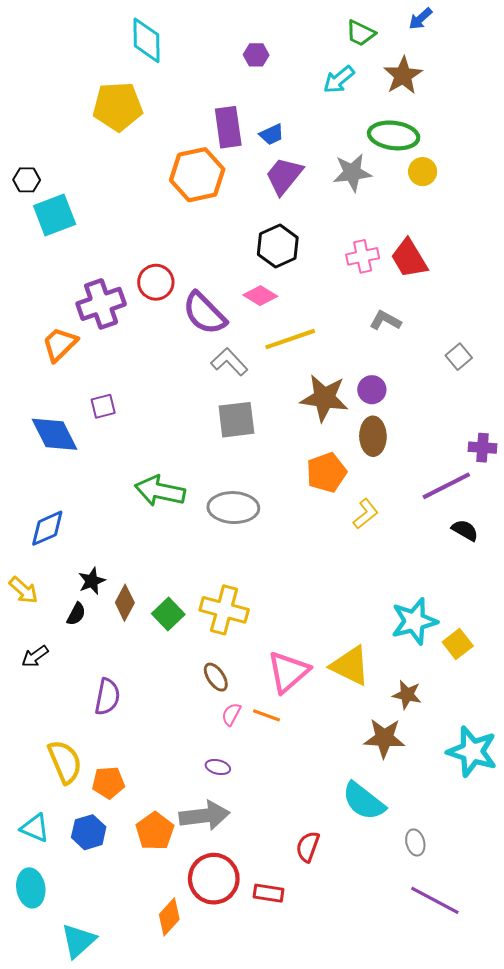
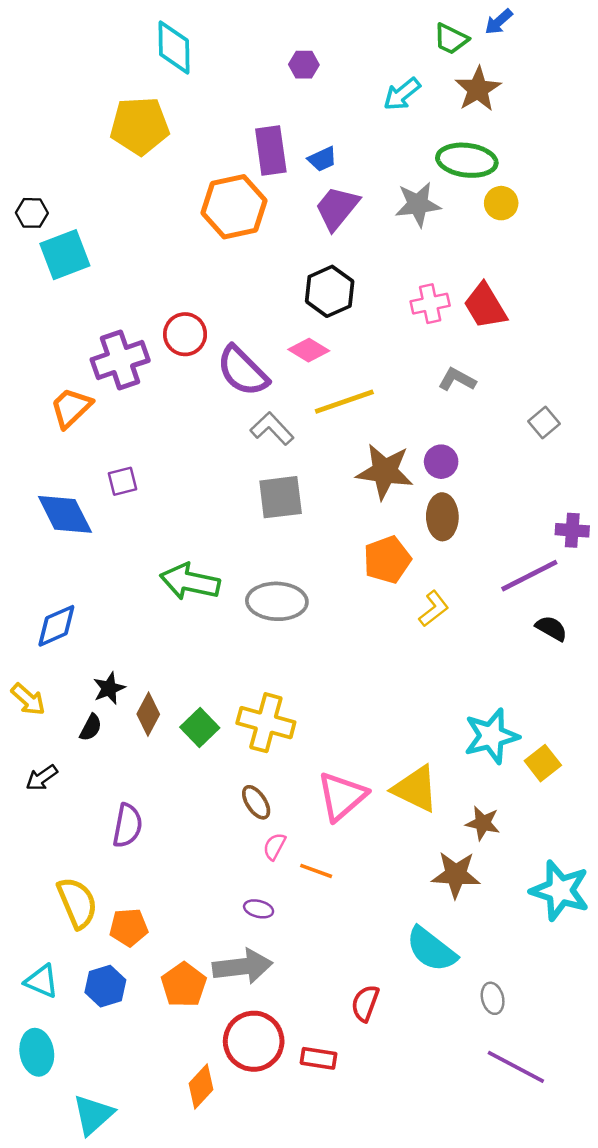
green trapezoid: (361, 33) -> (451, 39), moved
orange line: (266, 715) -> (316, 871), moved

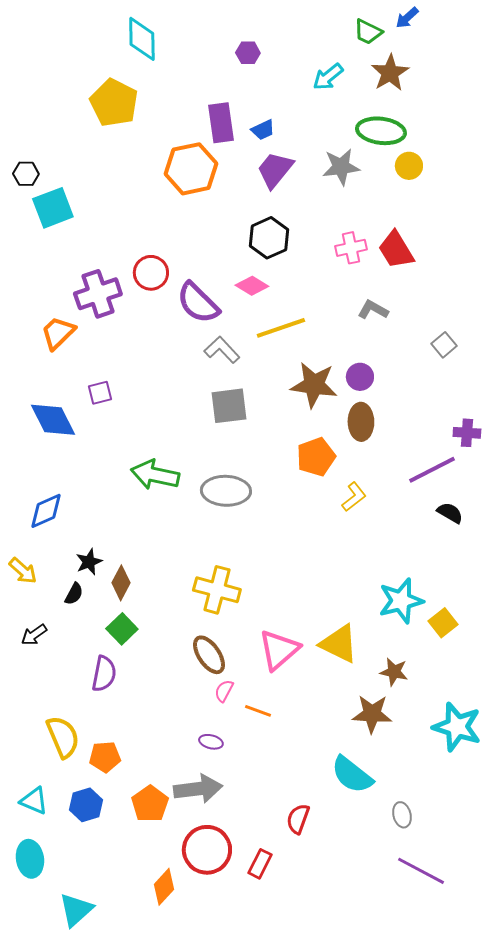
yellow pentagon: (140, 126) -> (114, 103), turned 30
green square: (200, 728) -> (122, 629), moved
brown ellipse: (256, 802) -> (209, 655), size x1.4
red rectangle: (319, 1058) -> (260, 864), turned -72

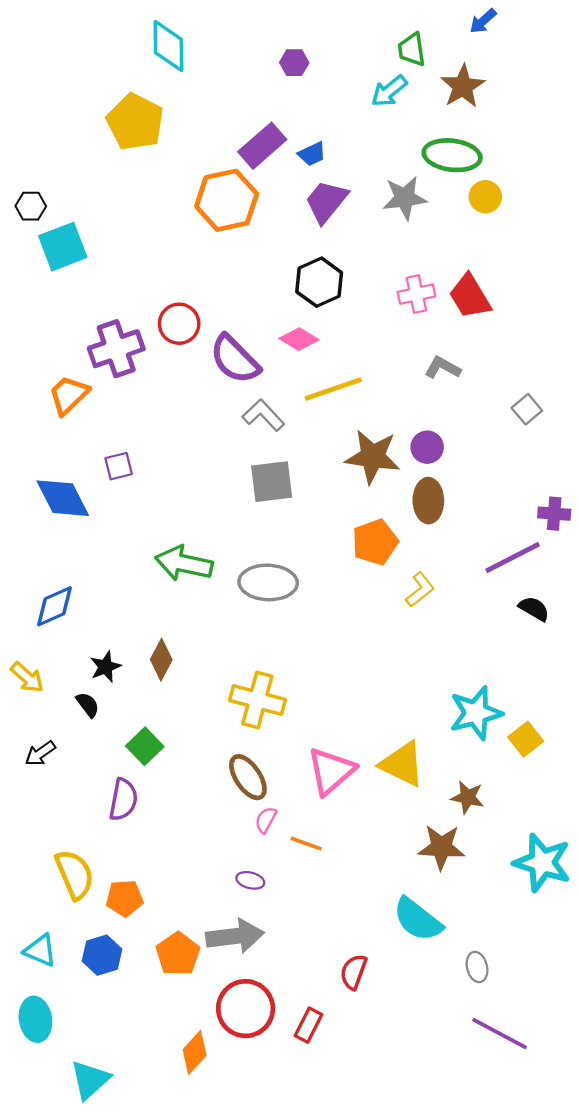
green trapezoid: (368, 32) -> (412, 50), moved, turned 56
purple rectangle: (221, 123) -> (262, 146), turned 57
brown diamond: (121, 583) -> (161, 660), moved
black semicircle: (74, 594) -> (88, 705), turned -65

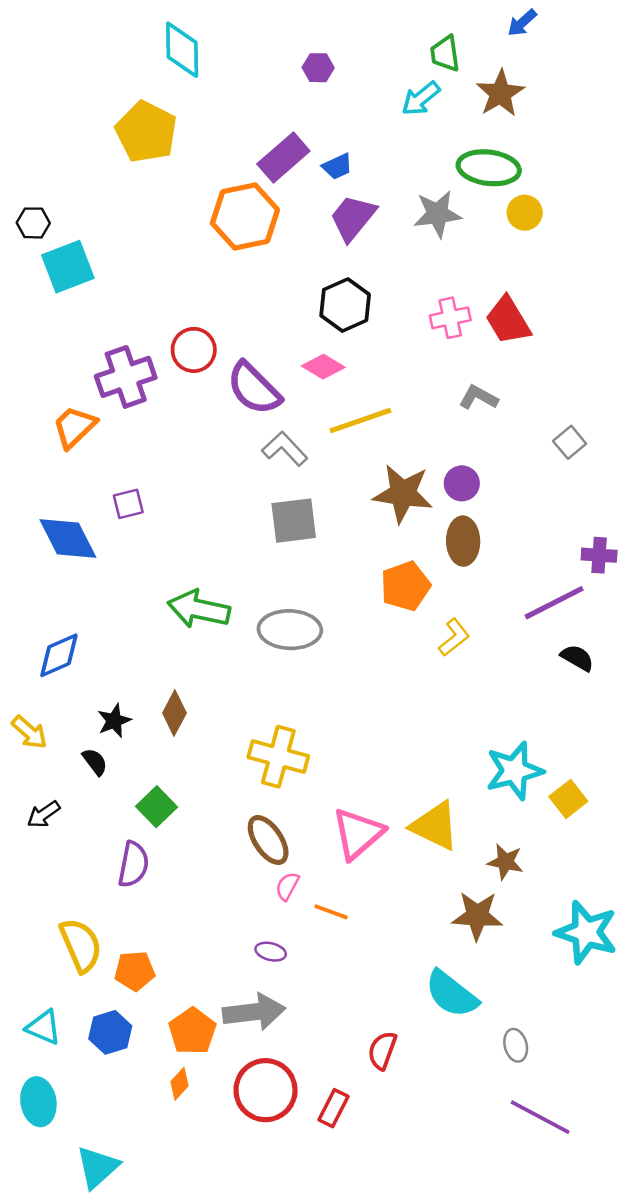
orange diamond: (195, 1052) -> (180, 1084), moved, size x0.7

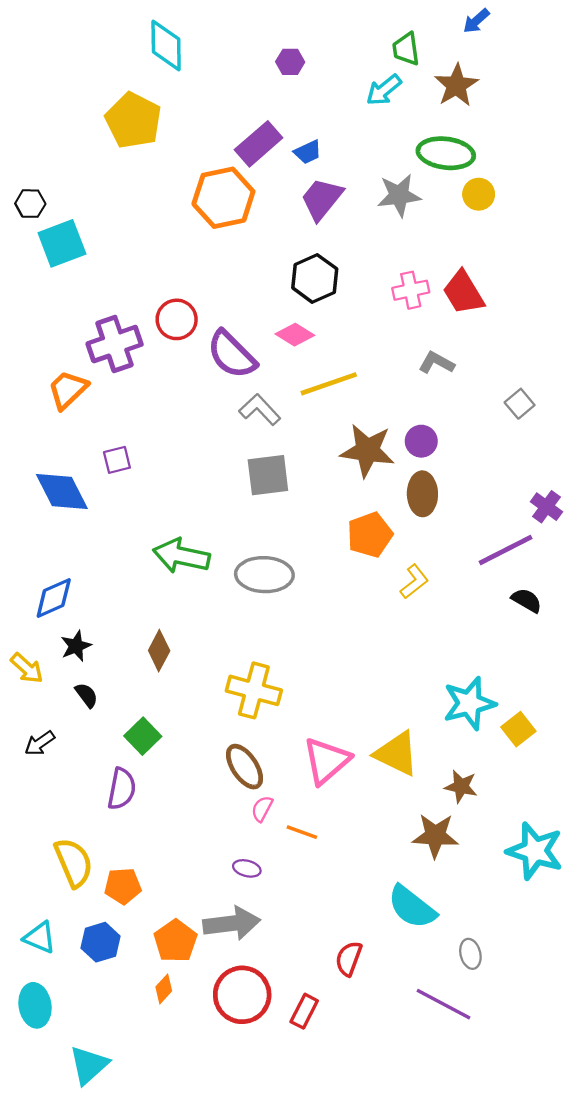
purple cross: (599, 555) -> (546, 507), turned 32
black star: (114, 721) -> (76, 646), moved
purple line: (540, 1117) -> (443, 1004), moved

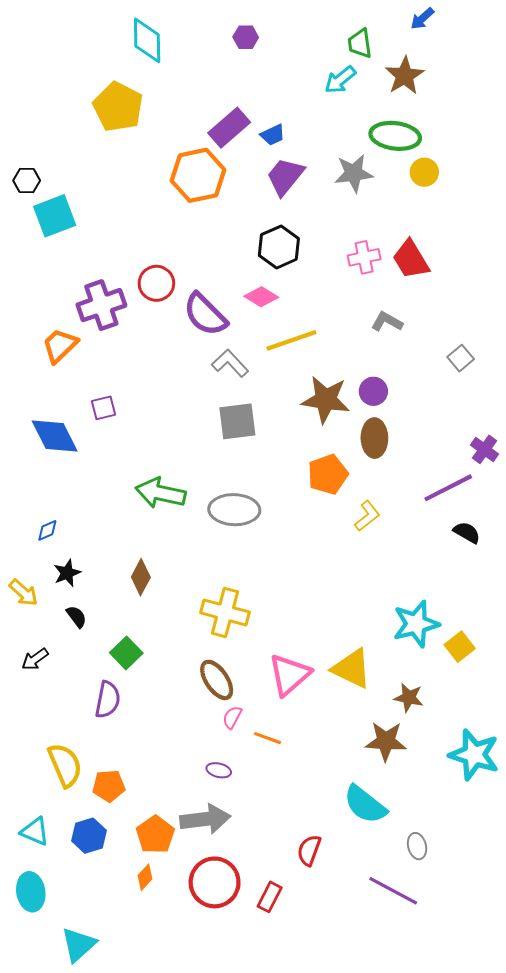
purple hexagon: (290, 62) -> (246, 37), moved
blue diamond: (54, 598) -> (47, 530), size x0.6

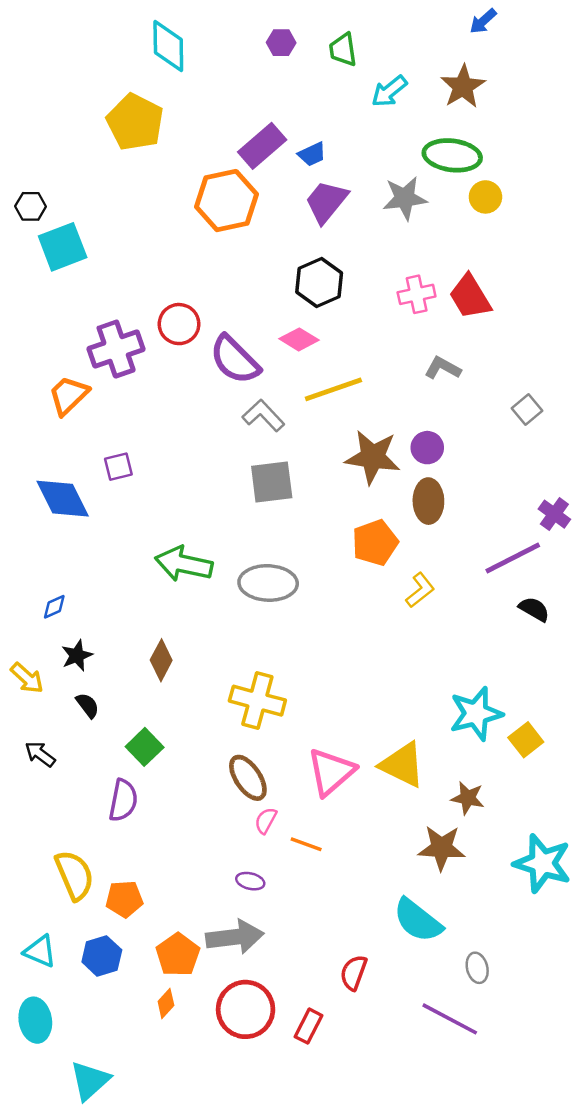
green trapezoid: (360, 43) -> (343, 50), moved
black arrow: (35, 659) -> (40, 754), turned 72

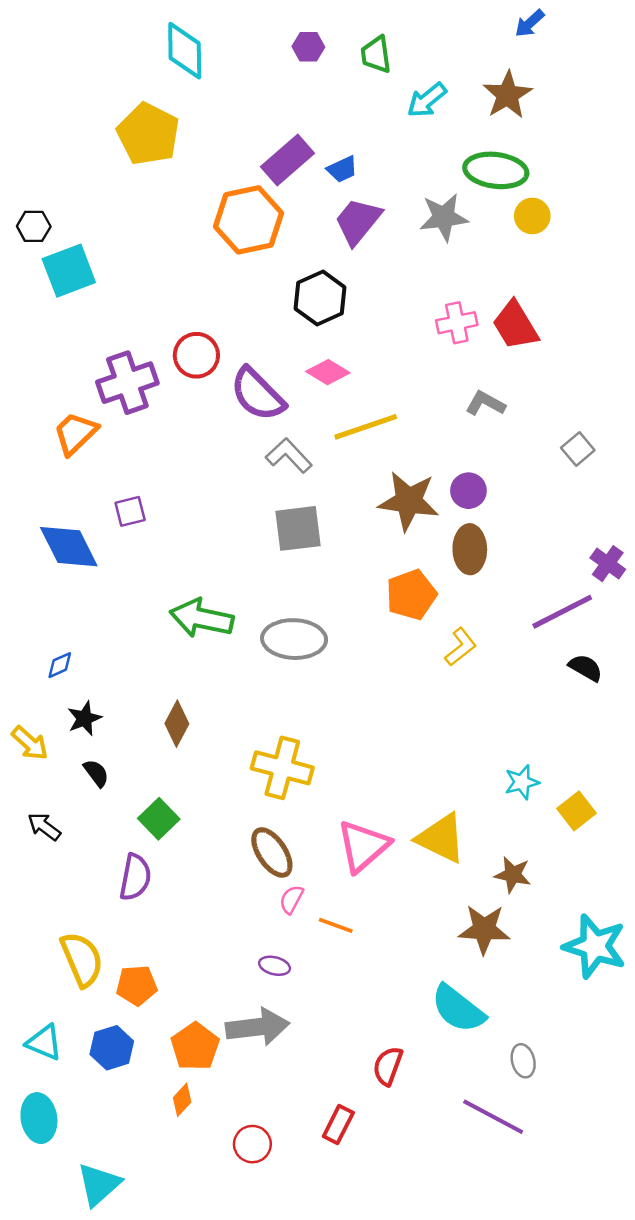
black hexagon: (319, 282) -> (320, 298), moved
cyan star: (476, 714) -> (522, 782), size x0.6
red circle: (246, 1009) -> (252, 1144), moved, size x0.6

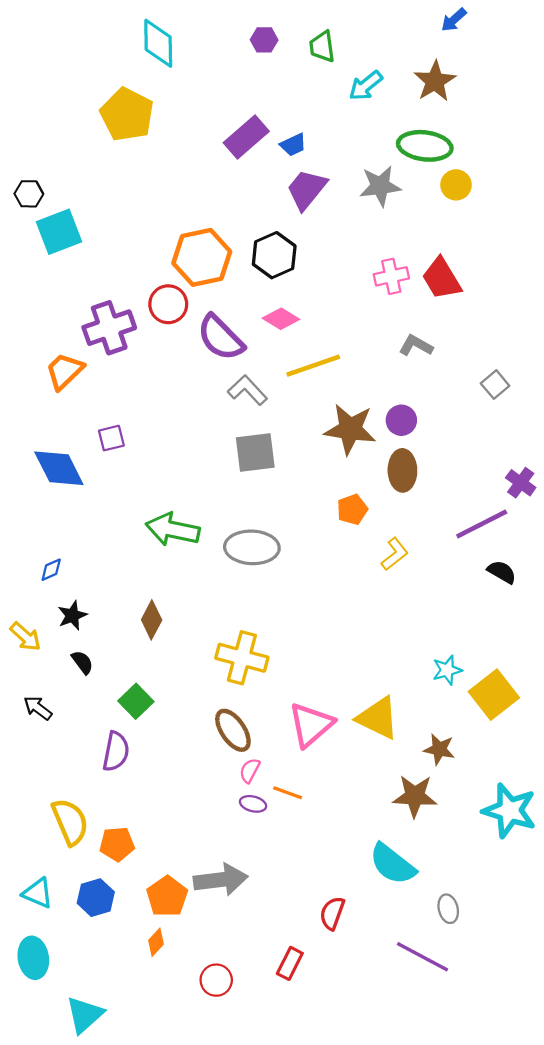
orange hexagon: (248, 220) -> (202, 257), moved
orange pentagon: (411, 595) -> (352, 509), size x0.7
yellow square: (577, 811) -> (494, 695), size x1.5
purple ellipse: (275, 966) -> (253, 804), moved

